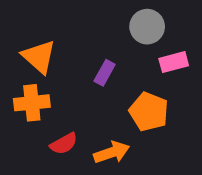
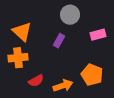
gray circle: (147, 27) -> (70, 15), moved
orange pentagon: (149, 112) -> (92, 75), moved

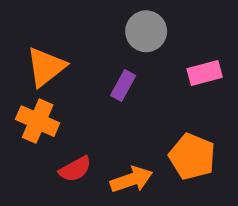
orange triangle: (22, 32) -> (46, 67), turned 40
orange cross: (18, 58) -> (38, 121), turned 30

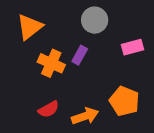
orange triangle: (46, 67) -> (30, 27), moved
orange cross: (38, 121) -> (51, 63), moved

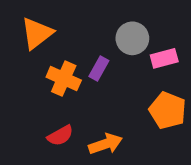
gray circle: (95, 20) -> (132, 38), moved
orange pentagon: (124, 101) -> (168, 110), moved

